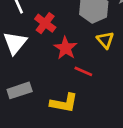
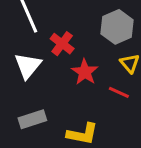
red line: (83, 71) -> (119, 92), moved

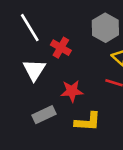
red star: (85, 72) -> (72, 91), moved, turned -30

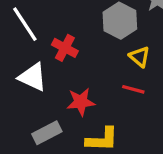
white triangle: (34, 70) -> (33, 77), turned -35

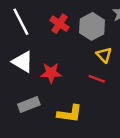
red cross: (65, 48) -> (59, 24), moved
red star: (81, 102) -> (51, 73), moved

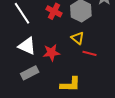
yellow triangle: (104, 55) -> (78, 38), moved
gray rectangle: (29, 104) -> (30, 73), moved

